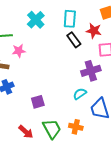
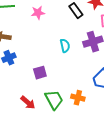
pink star: (19, 51) -> (38, 13), moved
cyan semicircle: (80, 94) -> (65, 46), moved, turned 112

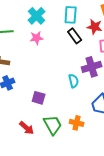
cyan semicircle: (65, 46) -> (74, 81), moved
purple square: (40, 73) -> (39, 98), turned 32

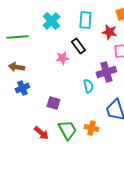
black rectangle: (75, 36) -> (78, 46), moved
pink star: (37, 38) -> (62, 58), moved

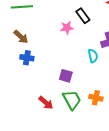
brown arrow: (16, 67) -> (21, 37), turned -147
blue cross: (22, 88) -> (27, 58), turned 32
purple square: (53, 103) -> (66, 76), moved

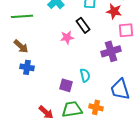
cyan semicircle: (93, 56) -> (85, 75), moved
green trapezoid: (72, 100) -> (72, 109), turned -70

